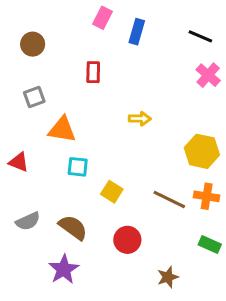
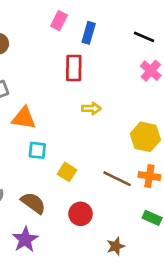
red rectangle: (93, 72) -> (74, 68), moved, size x1.4

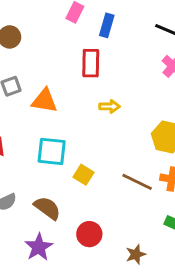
orange triangle: (24, 118) -> (44, 101), moved
cyan square: (37, 150) -> (52, 151), size x1.5
red circle: (81, 214) -> (89, 234), moved

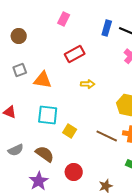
blue rectangle: (107, 25) -> (107, 28), moved
red rectangle: (91, 63) -> (75, 54), turned 60

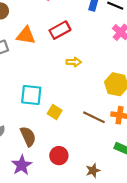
orange triangle: (43, 80) -> (26, 35), moved
brown semicircle: (45, 154) -> (28, 136), turned 30

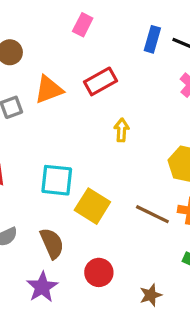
orange triangle: (26, 35) -> (49, 89), turned -30
yellow arrow: (74, 62) -> (122, 130), turned -88
yellow square: (55, 112) -> (92, 206), size x1.5

